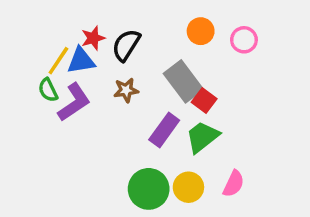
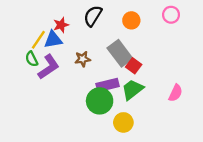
pink circle: (244, 40) -> (171, 15), moved
black semicircle: (126, 45) -> (93, 16), moved
purple rectangle: (164, 130) -> (108, 85), turned 40
pink semicircle: (234, 184) -> (176, 93), moved
green circle: (149, 189) -> (100, 101), moved

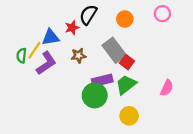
red star: (61, 25) -> (72, 28), moved
yellow line: (38, 40) -> (34, 50), moved
green semicircle: (32, 59) -> (22, 56), moved, turned 32
yellow circle: (123, 122) -> (129, 116), moved

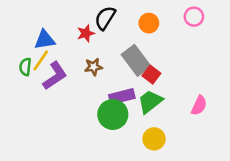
blue triangle: (51, 37) -> (45, 40), moved

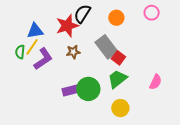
red star: (86, 33) -> (67, 26), size x1.6
purple rectangle: (122, 96) -> (72, 90), moved

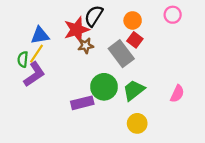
brown star: (73, 52) -> (86, 46), moved
red square: (118, 58) -> (135, 40), moved
purple L-shape: (43, 59) -> (34, 74), moved
green circle: (88, 89) -> (104, 87), moved

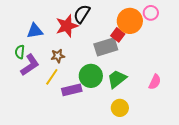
orange circle: (133, 20) -> (130, 21), moved, size x1.6
brown star: (86, 46) -> (58, 56), moved
yellow line: (37, 54) -> (52, 77), moved
gray rectangle: (121, 54) -> (106, 47), turned -70

